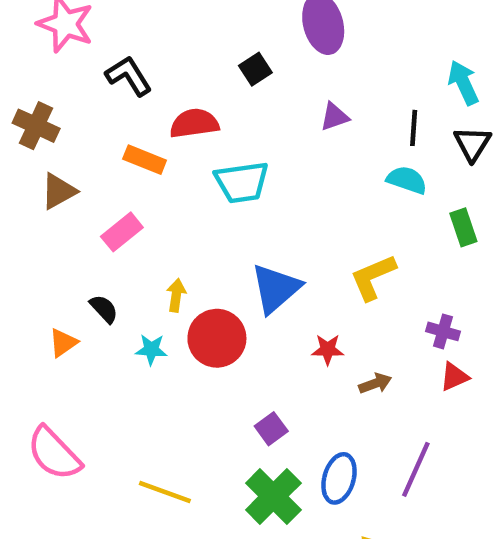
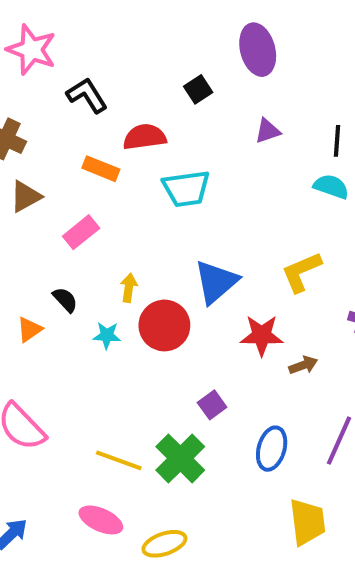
red star: (328, 350) -> (262, 335), size x1.5
green cross: (273, 496) -> (180, 458), moved

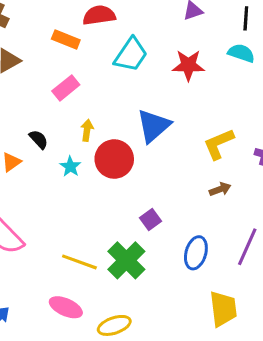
cyan trapezoid: (186, 189) -> (131, 55), turned -48
pink rectangle: (81, 232) -> (66, 88), moved
yellow L-shape: (301, 272) -> (219, 144), moved
cyan star: (107, 335) -> (70, 167), turned 30
red star: (262, 335) -> (188, 65), moved

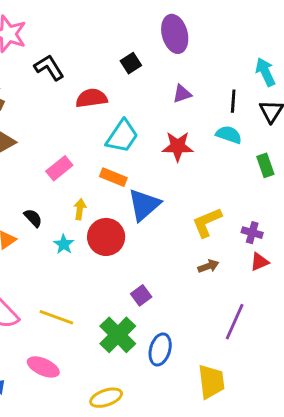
orange rectangle: (66, 40) -> (113, 177), moved
blue ellipse: (196, 253) -> (160, 349), moved
yellow line: (79, 262) -> (56, 317), moved
pink ellipse: (66, 307) -> (43, 367), moved

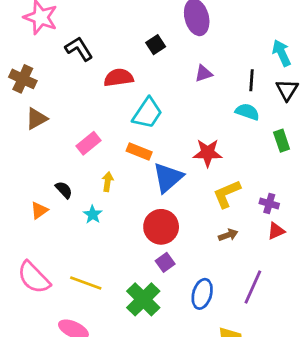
red star: (178, 146) -> (208, 153), moved
red circle: (106, 237) -> (161, 227), moved
blue ellipse: (160, 349) -> (202, 294), moved

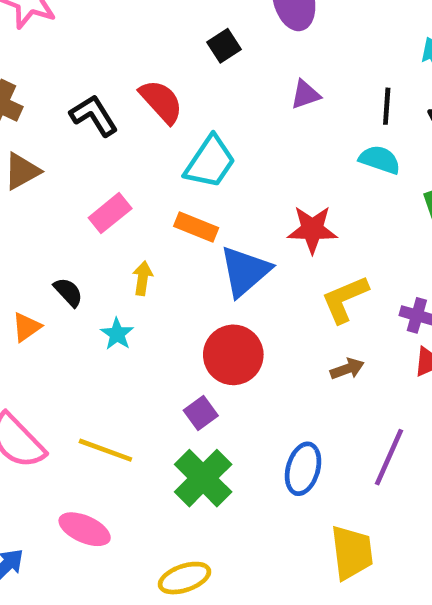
black L-shape: (79, 49) -> (94, 115), moved
red semicircle: (119, 78) -> (161, 102), turned 56
purple square: (165, 262) -> (201, 413), moved

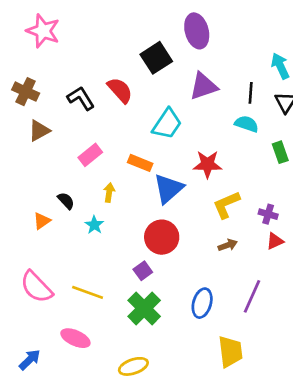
black square: (224, 46) -> (156, 58), size x1.6
purple triangle: (305, 95) -> (203, 86), size x1.6
cyan trapezoid: (210, 162) -> (167, 124), moved

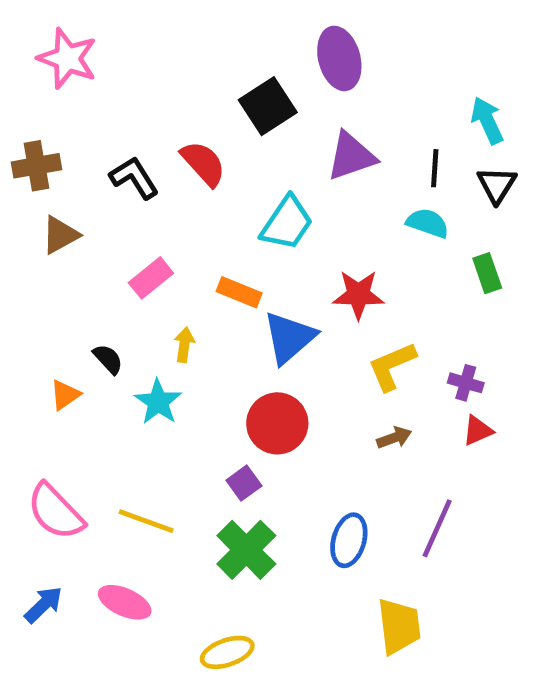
brown cross: (26, 92) -> (36, 166), turned -35
cyan star: (94, 225) -> (158, 402), size x1.4
blue arrow: (30, 360) -> (44, 605), moved

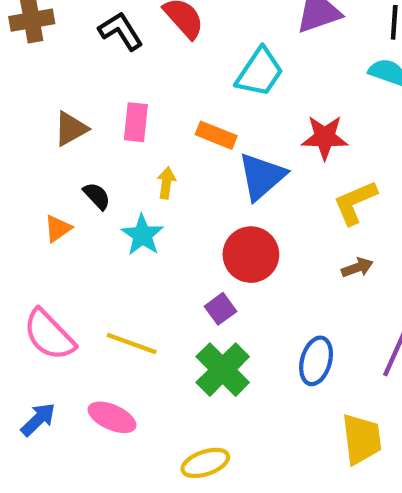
brown triangle: (60, 235) -> (71, 129), moved
pink rectangle: (151, 278) -> (136, 122), turned -45

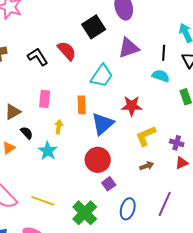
brown triangle: (71, 129) -> (13, 112), moved
orange rectangle: (216, 135) -> (82, 105), turned 66
purple square: (221, 309) -> (109, 184), moved

